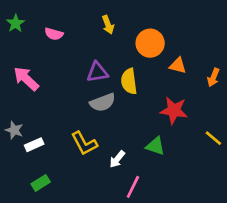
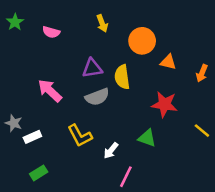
pink arrow: (26, 79) -> (50, 91), moved

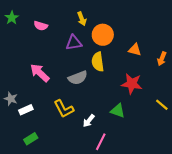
orange circle: (142, 41) -> (103, 35), moved
purple triangle: (92, 68) -> (74, 43), moved

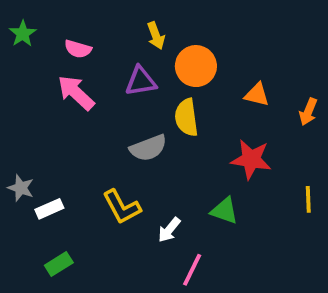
pink arrow: (40, 73) -> (76, 93), moved
yellow line: (162, 105) -> (308, 199), turned 48

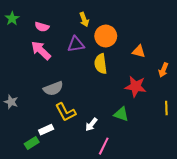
orange arrow: (308, 112) -> (163, 70), moved
gray semicircle: (148, 148) -> (53, 88), moved
white rectangle: (49, 209) -> (46, 130), moved

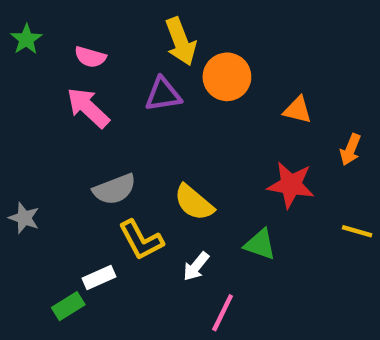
yellow arrow: (84, 20) -> (181, 42), size x1.5
yellow semicircle: (101, 64) -> (194, 203), moved, turned -42
yellow line: (166, 108) -> (357, 231), turned -72

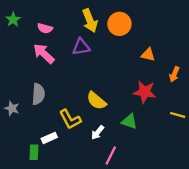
orange circle: (227, 77) -> (119, 24), moved
gray semicircle: (115, 189) -> (38, 94), moved, turned -65
green rectangle: (68, 306) -> (34, 152), turned -56

